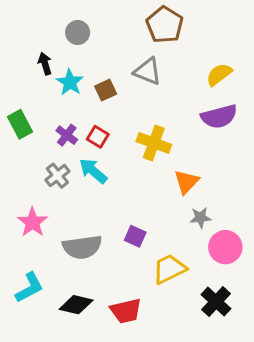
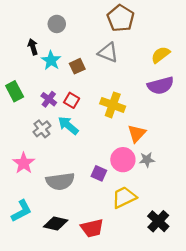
pink circle: (225, 247) -> (123, 160), moved

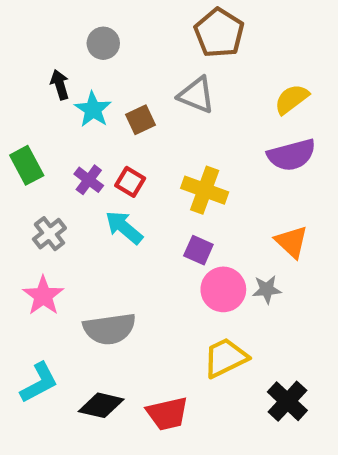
gray cross: (42, 129) -> (49, 234), moved
orange triangle: (137, 133) -> (292, 242), moved, turned -30
purple square: (99, 173) -> (198, 250), moved

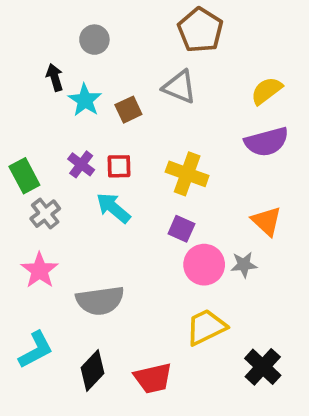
green rectangle: (27, 165) -> (24, 176), moved
red square: (130, 182) -> (119, 166), turned -32
black diamond: (101, 405) -> (93, 371), turned -60

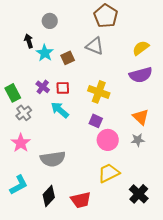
gray star: (244, 265) -> (138, 140), moved

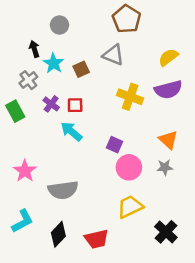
yellow cross: (99, 92) -> (130, 97), moved
gray cross: (24, 113) -> (28, 80), moved

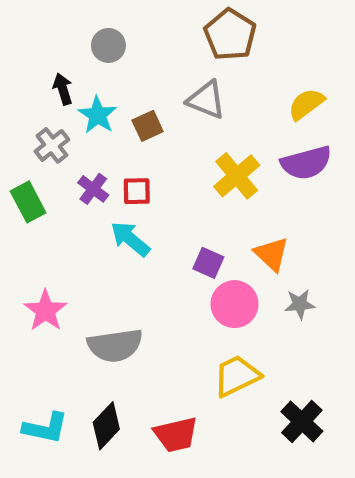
yellow cross: (130, 97) -> (237, 176), turned 30
orange triangle: (168, 140) -> (271, 254), moved
cyan L-shape: (22, 221) -> (45, 428), moved, turned 40

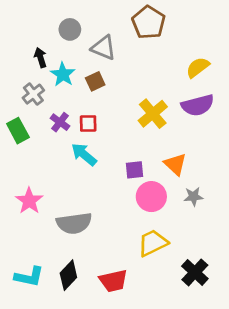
gray triangle: (206, 100) -> (104, 48), moved
purple square: (208, 263) -> (134, 170), turned -30

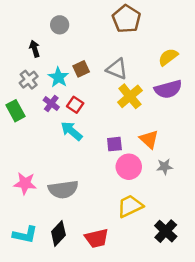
gray triangle: (104, 48) -> (117, 69), moved
cyan star: (63, 74) -> (58, 77), moved
red square: (88, 124) -> (75, 105), turned 35
pink star: (29, 201) -> (25, 183), moved, turned -30

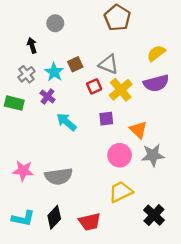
red square: (75, 105) -> (94, 86), moved, turned 32
green rectangle: (16, 111) -> (14, 103), turned -48
purple square: (114, 144) -> (106, 119), moved
gray star: (165, 167) -> (153, 155), size x1.5

